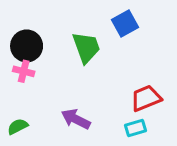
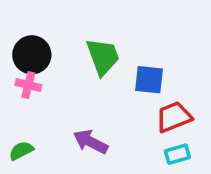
blue square: (125, 24) -> (149, 80), moved, turned 35
cyan rectangle: (135, 128) -> (177, 154), moved

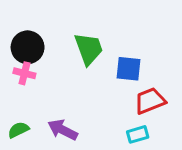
purple arrow: (90, 142) -> (63, 130), moved
cyan rectangle: (177, 154) -> (138, 134), moved

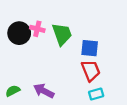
pink cross: (24, 73) -> (37, 29), moved
red trapezoid: (150, 101) -> (91, 71), moved, turned 90

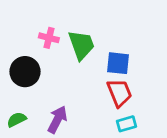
black circle: (19, 33) -> (25, 72), moved
purple arrow: (44, 91) -> (57, 120), turned 90

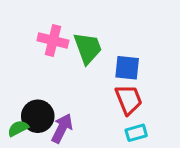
pink cross: (49, 38) -> (53, 40), size x1.4
black circle: (25, 72) -> (38, 116), moved

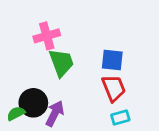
pink cross: (53, 40) -> (47, 36), turned -30
green trapezoid: (88, 48) -> (61, 63), moved

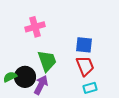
green trapezoid: (61, 63) -> (47, 61), moved
green semicircle: (16, 113) -> (10, 77), moved

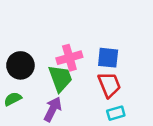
pink cross: (35, 27) -> (69, 58), moved
black circle: (25, 77) -> (20, 65), moved

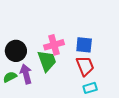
purple arrow: (53, 109) -> (26, 74), moved, turned -42

